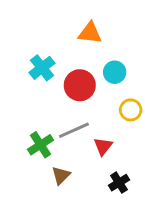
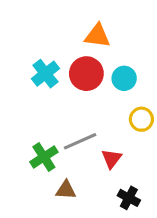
red circle: (80, 85) -> (86, 74), moved
brown triangle: (61, 175) -> (66, 190), turned 48
black cross: (119, 183) -> (129, 198), turned -30

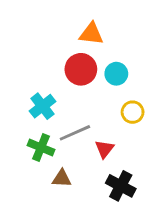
cyan cross: (45, 74) -> (43, 106), moved
green cross: (44, 157) -> (41, 148), turned -35
black cross: (129, 198) -> (121, 186), size x1.4

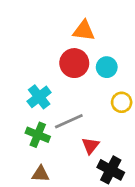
red triangle: (104, 149) -> (90, 146), moved
brown triangle: (62, 179) -> (40, 174), moved

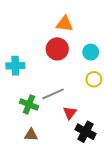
cyan circle: (107, 67) -> (91, 52), moved
cyan cross: (39, 97) -> (15, 66), moved, turned 36

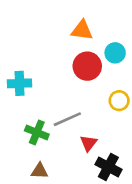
red circle: (57, 49) -> (87, 66), moved
cyan circle: (91, 52) -> (115, 53), moved

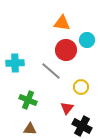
yellow circle: (119, 101) -> (81, 87), moved
gray line: (67, 119) -> (51, 71), moved, turned 65

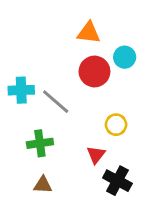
gray line: (51, 71) -> (56, 102), moved
green cross: (28, 100) -> (40, 143), turned -30

